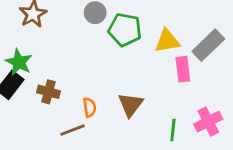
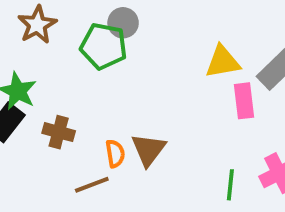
green pentagon: (125, 30) -> (104, 46), moved
brown triangle: (131, 105) -> (148, 150), moved

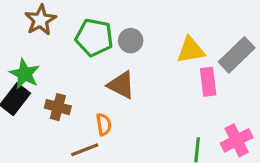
gray circle: (123, 23) -> (131, 41), moved
brown triangle: (148, 150) -> (121, 85), moved, turned -40

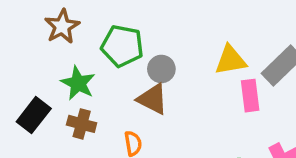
gray circle: (131, 41) -> (161, 69), moved
green star: (25, 74) -> (78, 83), moved

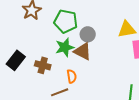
green star: (78, 83) -> (65, 47), moved, turned 30

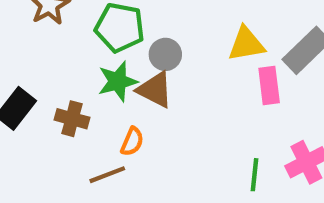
orange semicircle: (72, 76) -> (132, 142), turned 32

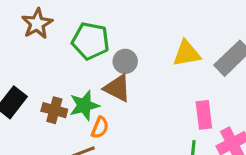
green star: (118, 81) -> (84, 105), moved
pink rectangle: (269, 86) -> (204, 115), moved

